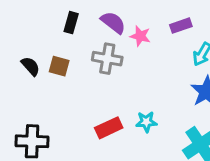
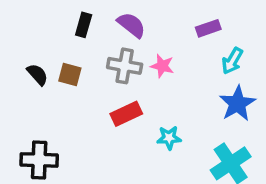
pink star: (140, 36) -> (162, 66), moved
red rectangle: (109, 128) -> (126, 114), moved

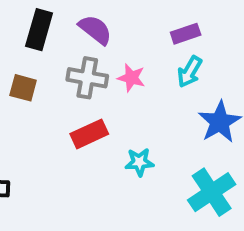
black rectangle: (84, 25) -> (39, 30), size x1.4
cyan arrow: (232, 61) -> (190, 72), moved

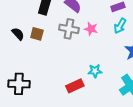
red rectangle: (89, 134) -> (75, 86), moved

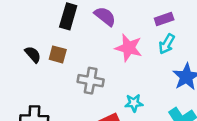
gray cross: (69, 29) -> (91, 81), moved
pink star: (91, 29) -> (129, 48), size x1.5

